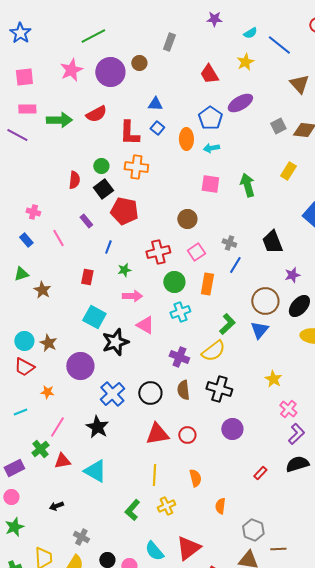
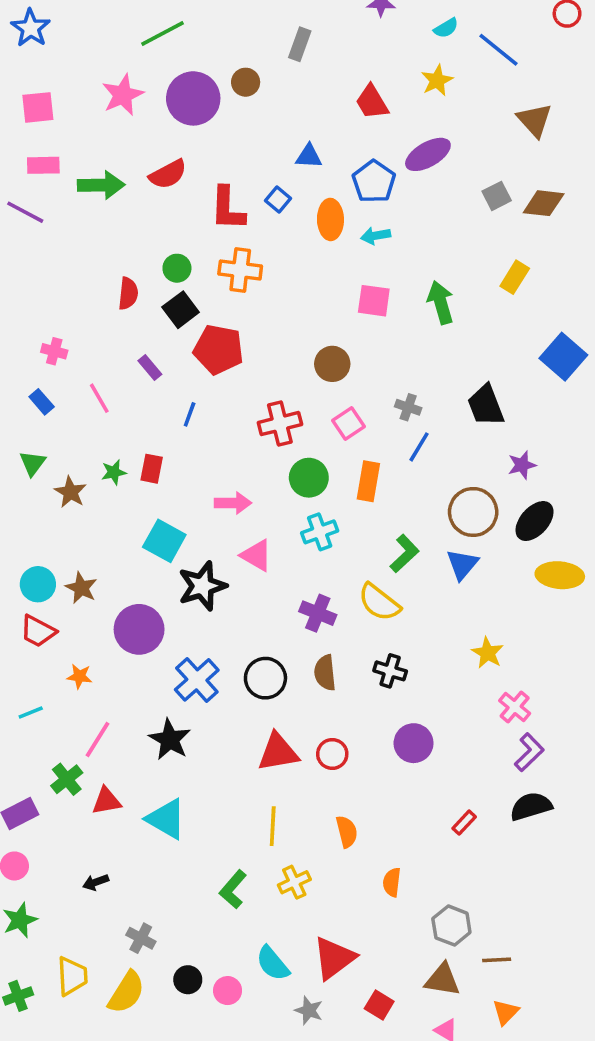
blue triangle: (155, 104) -> (309, 156), moved
green star: (124, 270) -> (114, 472), moved
green triangle: (21, 274) -> (32, 463), turned -35
yellow semicircle: (213, 351) -> (379, 602), turned 75
black cross: (219, 389) -> (390, 671), size x0.7

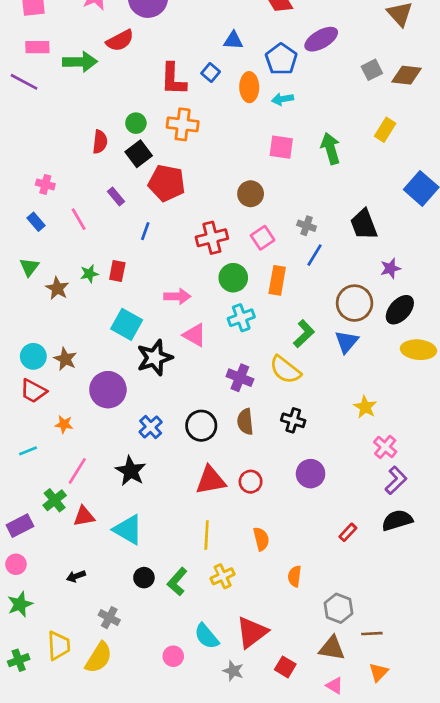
red semicircle: (168, 174) -> (120, 40), moved
blue cross: (197, 680) -> (151, 427), size x0.7
black circle: (188, 980) -> (144, 578), moved

